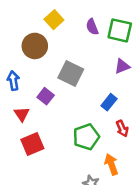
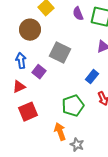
blue arrow: (13, 81) -> (21, 61), moved
red triangle: (22, 114) -> (19, 87), turned 40
orange arrow: (111, 164) -> (60, 132), moved

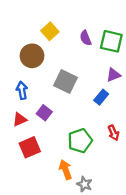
purple square: (39, 72) -> (44, 113), moved
blue rectangle: (92, 77) -> (101, 97), moved

